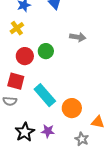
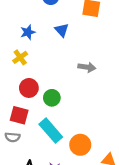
green circle: (46, 51) -> (52, 98), moved

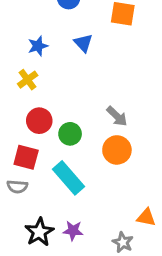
gray arrow: (87, 67) -> (117, 116), moved, turned 35
orange circle: (80, 145) -> (117, 150), moved

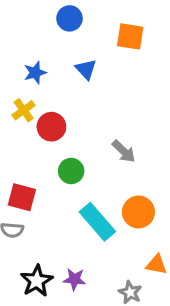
red circle: (39, 121) -> (51, 127), moved
orange circle: (117, 150) -> (138, 212), moved
cyan rectangle: (69, 178) -> (97, 222), moved

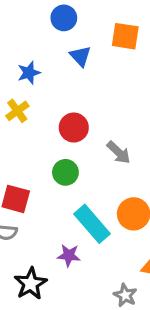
blue triangle: (86, 69) -> (80, 56), moved
red circle: (51, 127) -> (74, 128), moved
purple star: (74, 279) -> (69, 255), moved

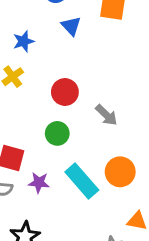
purple star: (69, 255) -> (39, 183), moved

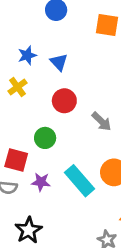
blue triangle: (71, 26) -> (59, 62), moved
green circle: (57, 133) -> (45, 138), moved

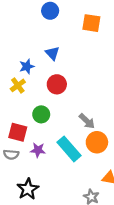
blue star: (27, 55) -> (27, 66), moved
yellow cross: (18, 87) -> (18, 85), moved
gray arrow: (102, 121) -> (87, 121), moved

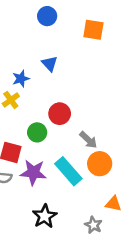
red circle: (57, 84) -> (60, 114), moved
purple star: (38, 150) -> (33, 172), size x1.5
black star: (28, 189) -> (45, 216), moved

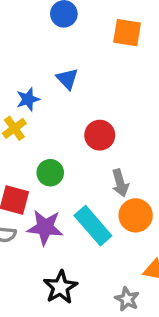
red circle: (60, 114) -> (100, 135), moved
gray arrow: (88, 140) -> (120, 183), turned 30

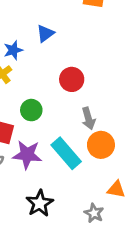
blue triangle: (67, 79) -> (45, 33), turned 36

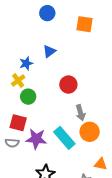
green circle: (31, 110) -> (28, 97), moved

